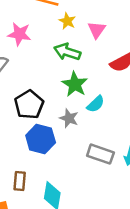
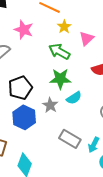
green star: (75, 84) -> (60, 79), turned 30

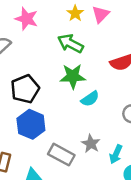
pink triangle: (87, 38) -> (101, 14), moved
gray star: (50, 105) -> (91, 144), moved
gray rectangle: (70, 139) -> (61, 155), moved

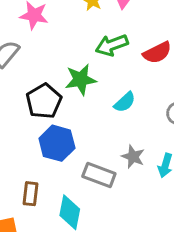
green arrow: (70, 43) -> (112, 45), moved, turned -40
green star: (73, 76) -> (81, 80), moved

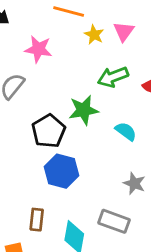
cyan semicircle: (125, 102) -> (126, 131), turned -100
gray rectangle: (99, 175) -> (114, 221), moved

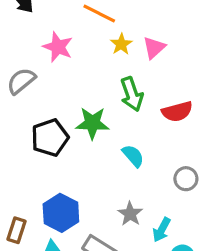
green arrow: (113, 77) -> (132, 94), turned -100
blue hexagon: (61, 171) -> (61, 213), moved

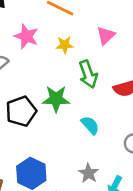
yellow star: (121, 44) -> (65, 45), moved, turned 30

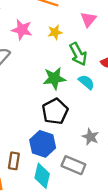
black pentagon: (21, 111) -> (55, 111), moved
cyan semicircle: (90, 125) -> (86, 82), moved

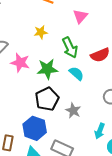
pink star: (22, 30) -> (20, 63), moved
yellow star: (55, 32) -> (41, 32), moved
gray star: (91, 137) -> (73, 111), moved

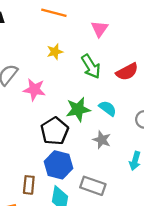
green star: (47, 69) -> (78, 109), moved
cyan semicircle: (76, 73) -> (108, 108), moved
black pentagon: (47, 99) -> (55, 131), moved

